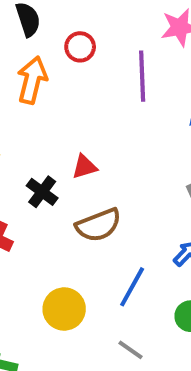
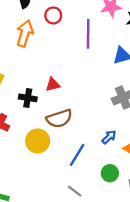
black cross: (42, 192) -> (28, 98), turned -30
yellow circle: (64, 309) -> (38, 141), moved

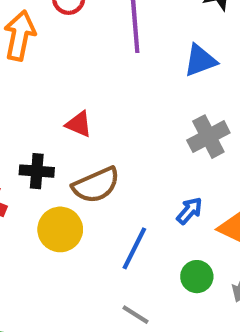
red triangle: (53, 85) -> (79, 124), turned 42
black cross: (28, 98) -> (37, 171), moved

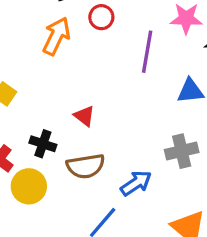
blue arrow: (189, 211) -> (136, 183), moved, size x1.4
yellow circle: (60, 229) -> (29, 186), moved

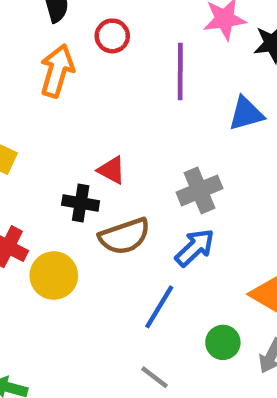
black cross: (43, 144) -> (81, 203), moved
gray cross: (182, 151) -> (199, 190), moved

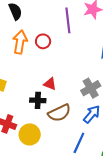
red circle: (112, 36) -> (43, 41), moved
purple line: (180, 71) -> (68, 20), moved

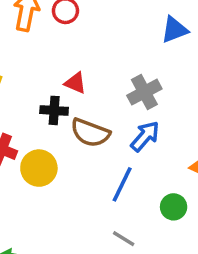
brown semicircle: (59, 113) -> (90, 133), turned 45

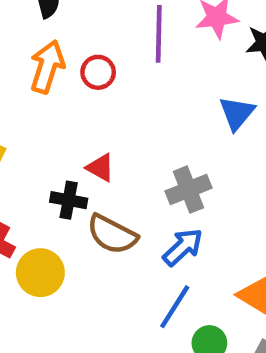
blue triangle: (174, 30) -> (237, 113), turned -36
blue line: (122, 184) -> (175, 307), moved

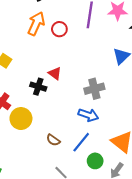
brown semicircle: (112, 234) -> (53, 140), moved, size x0.6
blue arrow: (183, 247) -> (88, 115), turned 54

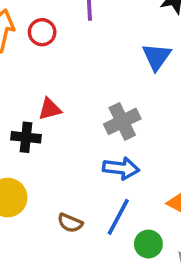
red triangle: (55, 73) -> (50, 109), turned -40

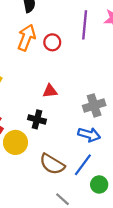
black cross: (26, 137) -> (37, 119), moved
brown semicircle: (70, 223) -> (52, 164), size x1.6

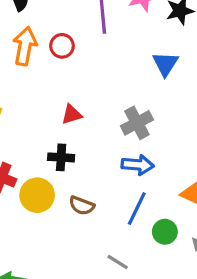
brown semicircle: (52, 164) -> (82, 206), moved, size x0.7

